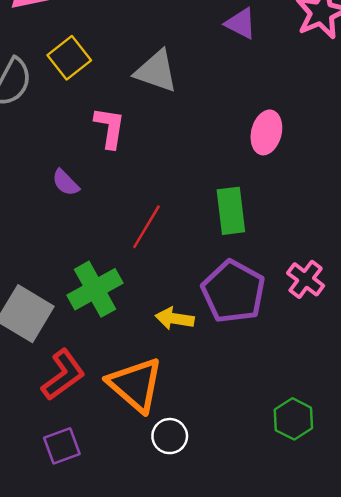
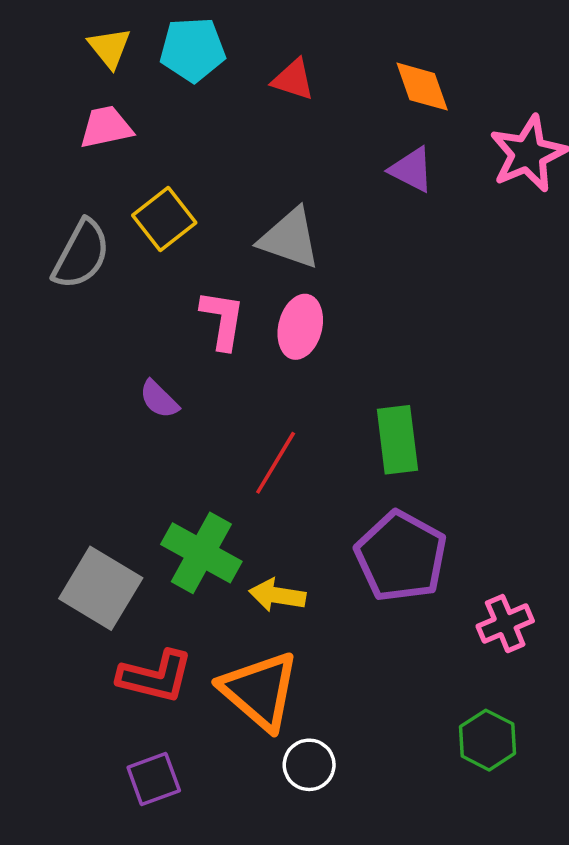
pink ellipse: (266, 132) -> (300, 327), moved
pink cross: (306, 279) -> (505, 624), moved, turned 30
green cross: (95, 289) -> (201, 553), turned -32
yellow arrow: (175, 319) -> (277, 595), moved
red L-shape: (63, 375) -> (155, 677), turned 50

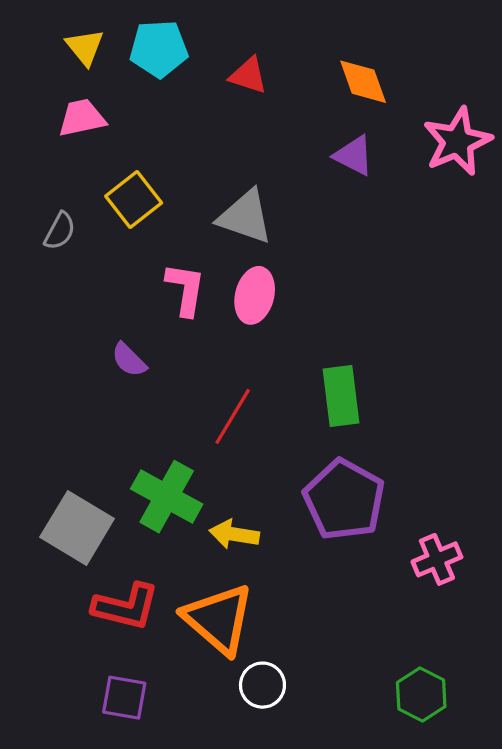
gray semicircle: (81, 254) -> (60, 231), size x0.6
green hexagon: (488, 740) -> (421, 695), moved
purple square: (154, 779) -> (124, 698), turned 30

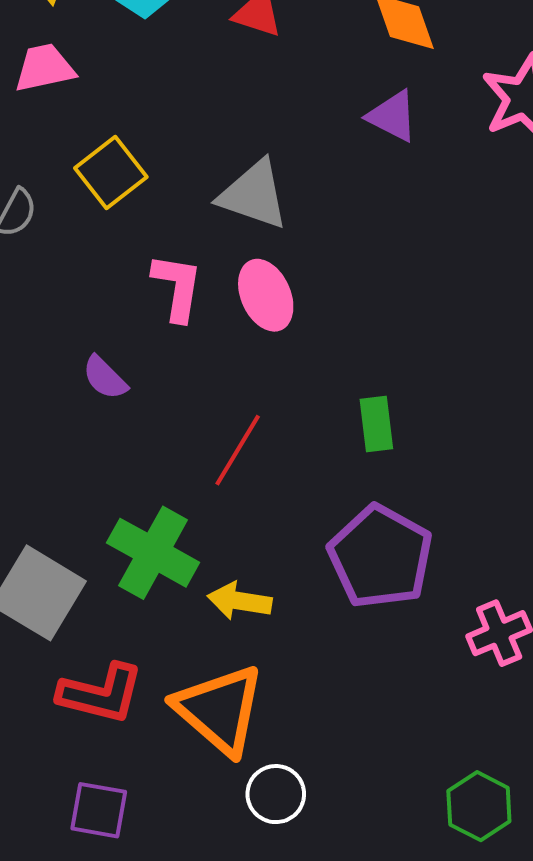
pink ellipse: (255, 295) -> (266, 295), turned -38
green rectangle: (341, 396) -> (376, 424), size x0.7

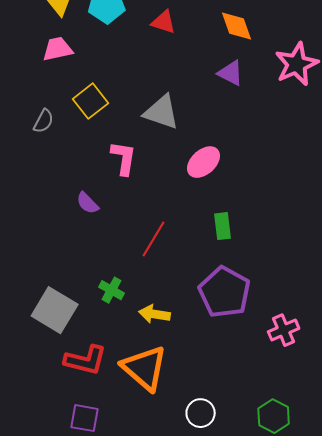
pink ellipse: (266, 295) -> (204, 162), moved, turned 72
green cross: (153, 553) -> (112, 290), size x0.6
white circle: (276, 794) -> (201, 413), moved

